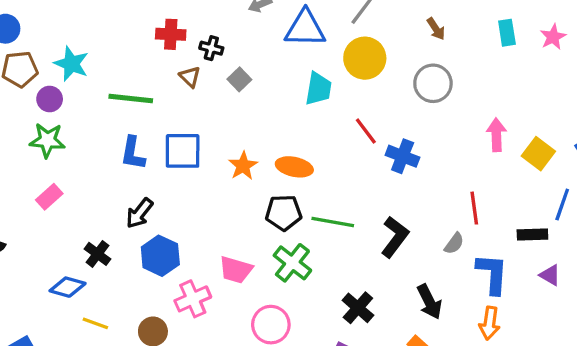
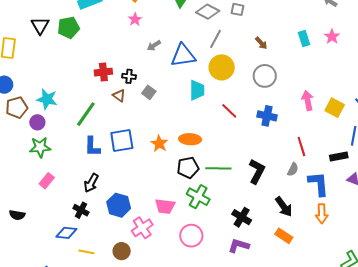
green line: (131, 98) -> (86, 114), turned -52
blue cross: (403, 156) -> (267, 116), moved
black arrow: (139, 213) -> (91, 183), moved

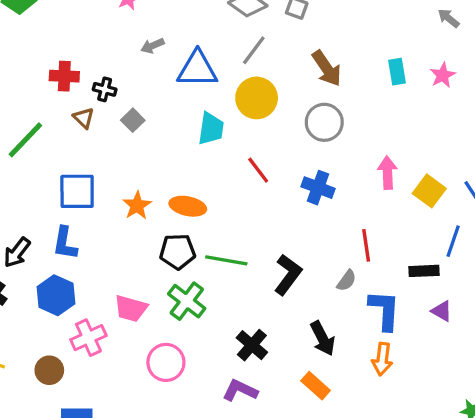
brown arrow: (261, 43) -> (327, 68), size x1.6
blue L-shape: (92, 147) -> (65, 243), moved

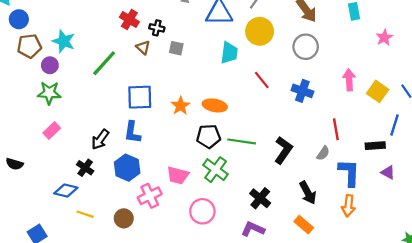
pink star: (443, 75) -> (384, 37), moved
red cross: (64, 76) -> (129, 20), turned 30
gray square: (133, 120) -> (176, 48), turned -32

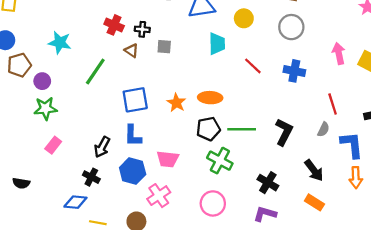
yellow circle: (260, 31) -> (244, 18), size x0.7
cyan star: (64, 41) -> (60, 43), moved
pink trapezoid: (178, 175) -> (168, 159), moved

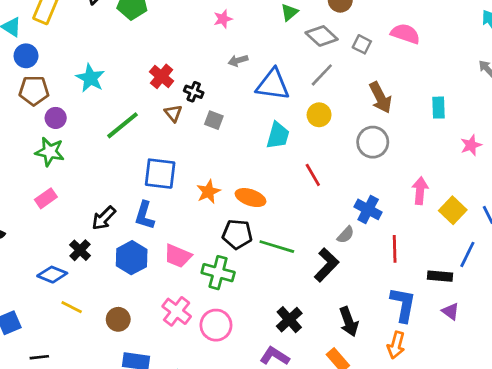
blue cross: (294, 71) -> (368, 209), moved
gray semicircle: (323, 129) -> (346, 235), moved
green cross: (220, 161) -> (218, 273), moved, turned -30
pink cross: (159, 196) -> (177, 311), moved, turned -35

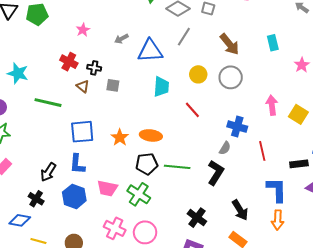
pink star: (223, 19) -> (83, 30), moved
yellow circle: (319, 115) -> (198, 74), moved
green line: (122, 125) -> (48, 103), turned 64
green cross: (218, 273) -> (139, 194), turned 30

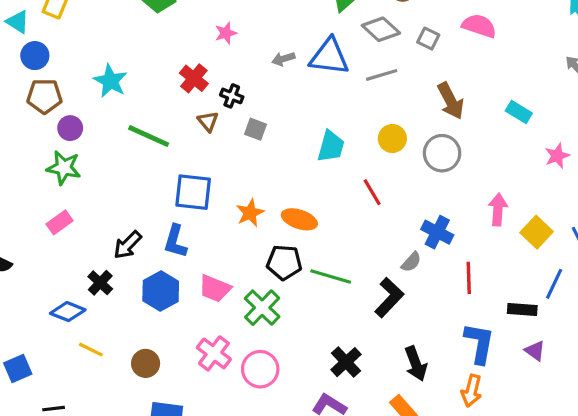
gray line: (184, 37) -> (382, 75), turned 30
cyan rectangle: (273, 43) -> (519, 112), turned -56
blue triangle: (150, 51) -> (329, 57), moved

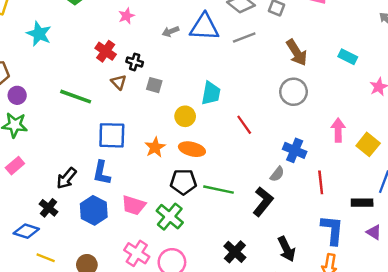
cyan star: (110, 81) -> (39, 34), moved
yellow circle: (392, 139) -> (185, 116), moved

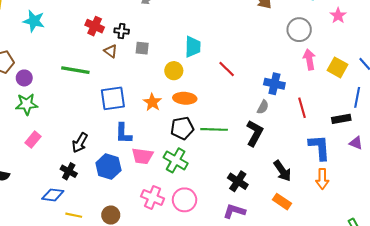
gray circle: (293, 92) -> (299, 30), moved
blue L-shape: (102, 173) -> (123, 133), moved

